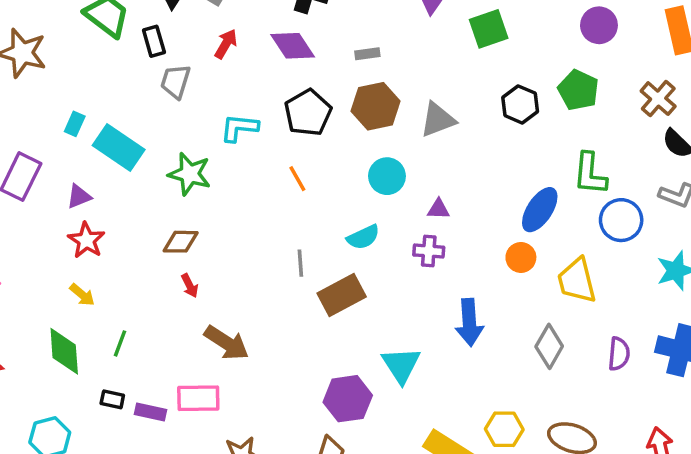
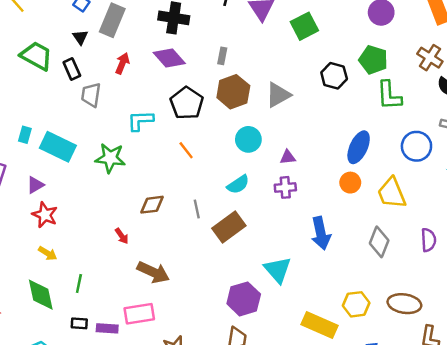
gray rectangle: (367, 54) -> (222, 56), turned -63
green L-shape: (590, 174) -> (389, 95), moved
brown diamond: (181, 242) -> (152, 205), moved

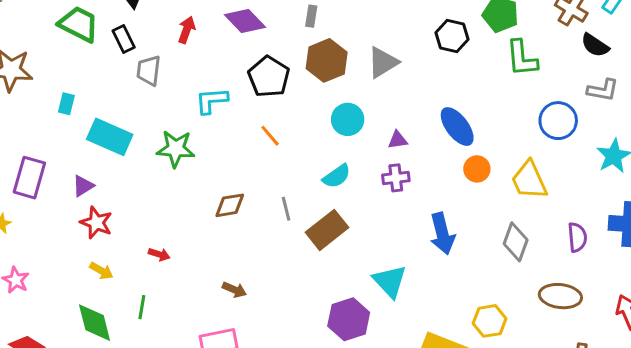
cyan rectangle: (25, 135) -> (66, 104), moved
blue ellipse: (359, 147) -> (457, 127), moved, turned -60
red arrow: (122, 236) -> (159, 254), moved, turned -35
brown arrow: (153, 272) -> (234, 290), size x0.6
brown ellipse: (404, 304) -> (560, 296), moved

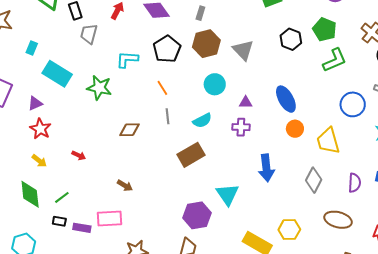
green L-shape: (522, 58) -> (335, 60), turned -116
gray triangle: (383, 62) -> (243, 50), turned -50
gray line: (286, 209) -> (168, 116), moved
green line: (142, 307) -> (62, 197), moved, turned 35

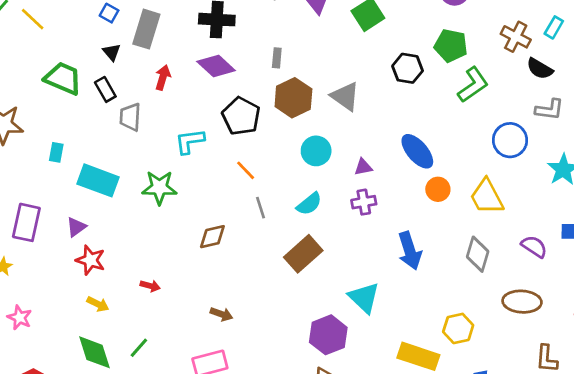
purple semicircle: (355, 183) -> (534, 247), turned -48

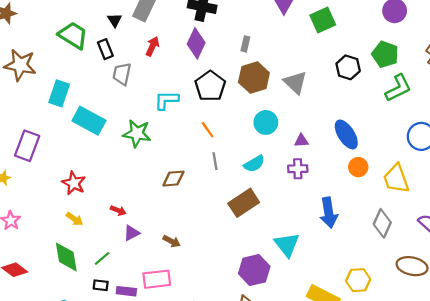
purple diamond: (216, 66) -> (196, 43), turned 64
cyan rectangle: (56, 152) -> (59, 93), size x1.6
purple triangle: (76, 227) -> (131, 233), moved

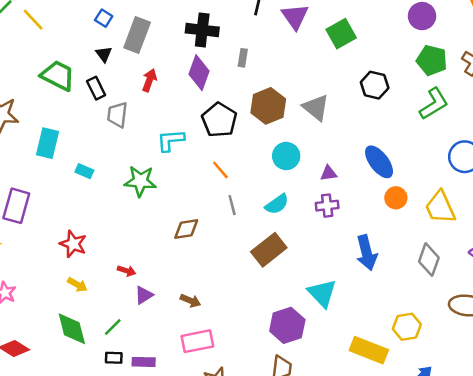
gray rectangle: (245, 44) -> (243, 58), moved
green pentagon: (385, 54) -> (432, 60), moved
cyan rectangle: (89, 121) -> (84, 171), size x0.5
pink rectangle: (157, 279) -> (197, 341), moved

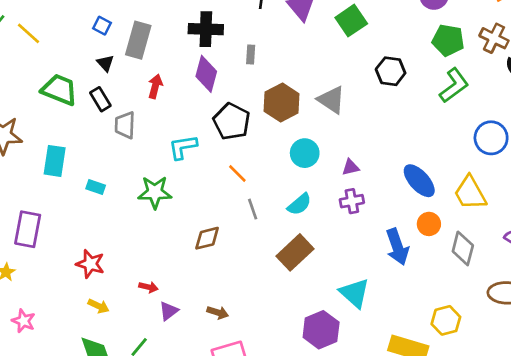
blue ellipse: (379, 162) -> (419, 181), moved
orange circle: (396, 198) -> (429, 224), moved

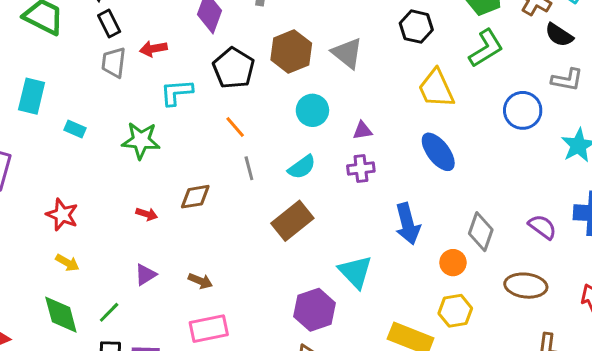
red arrow: (155, 86) -> (153, 49), moved, turned -120
black rectangle: (100, 99) -> (109, 23), moved
yellow trapezoid: (470, 193) -> (436, 88), moved
orange circle: (429, 224) -> (453, 263), moved
red arrow: (148, 287) -> (147, 214), moved

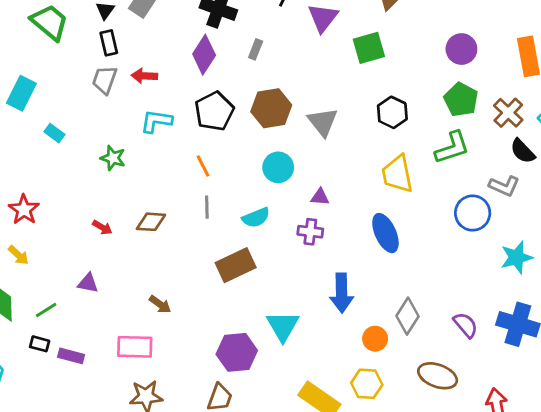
gray L-shape: (567, 80) -> (504, 186), moved
green star: (141, 140) -> (113, 158), size x0.7
purple triangle: (145, 275) -> (88, 283), turned 30
brown arrow: (200, 281) -> (160, 304), moved

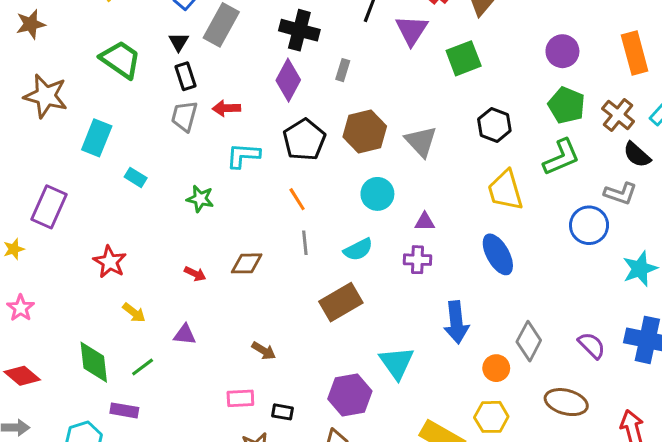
yellow arrow: (18, 255) -> (134, 313), moved
black rectangle: (40, 344) -> (283, 412), moved
pink rectangle: (135, 347) -> (240, 398), size x0.7
purple rectangle: (71, 356) -> (124, 410), moved

